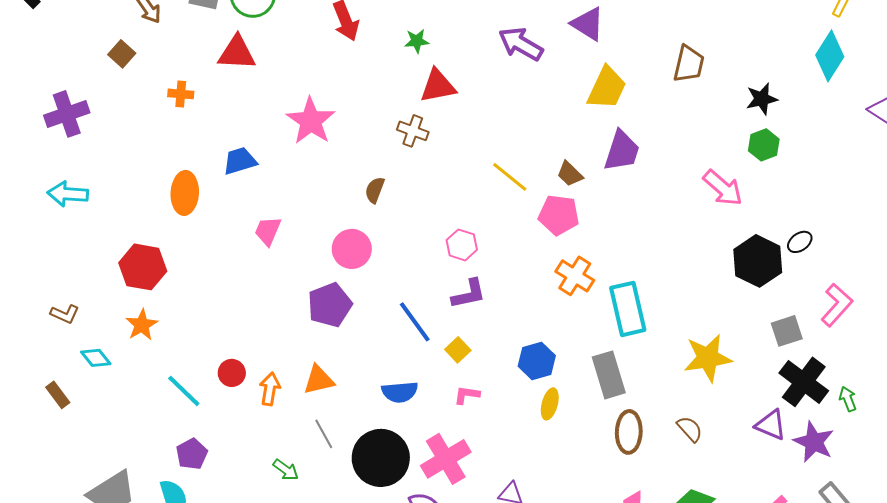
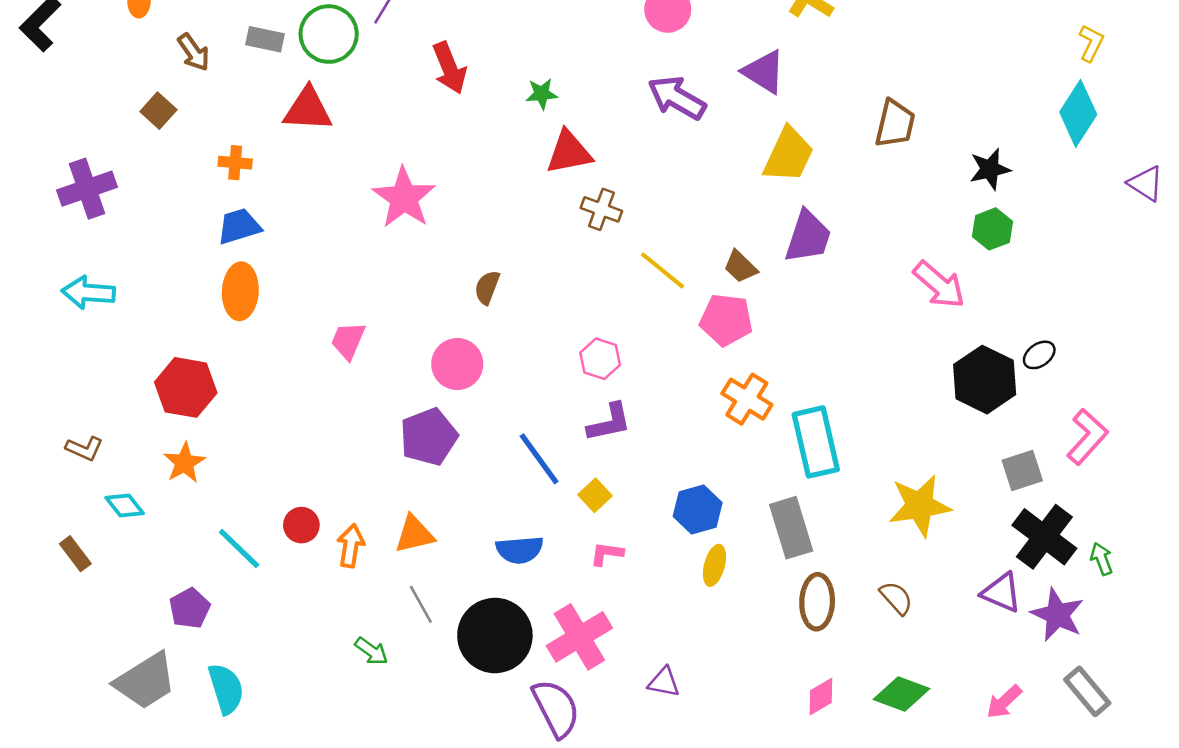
brown cross: (413, 131) -> (601, 209), moved
blue trapezoid: (240, 161) -> (239, 226), moved
purple pentagon: (192, 454) -> (190, 608), moved

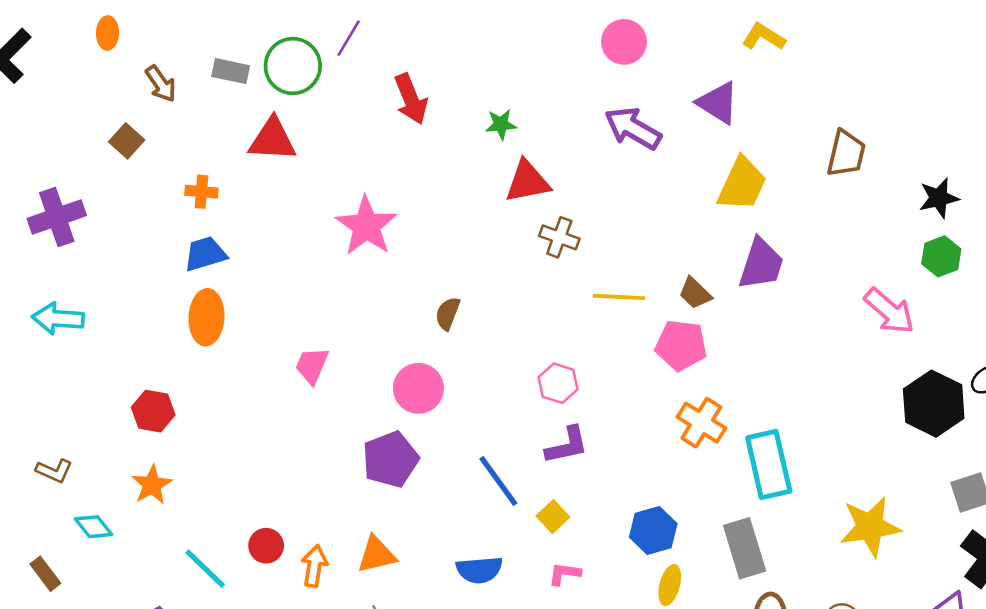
yellow line: (662, 270) -> (619, 297), turned -36
red hexagon: (186, 387) -> (153, 411), size x0.7

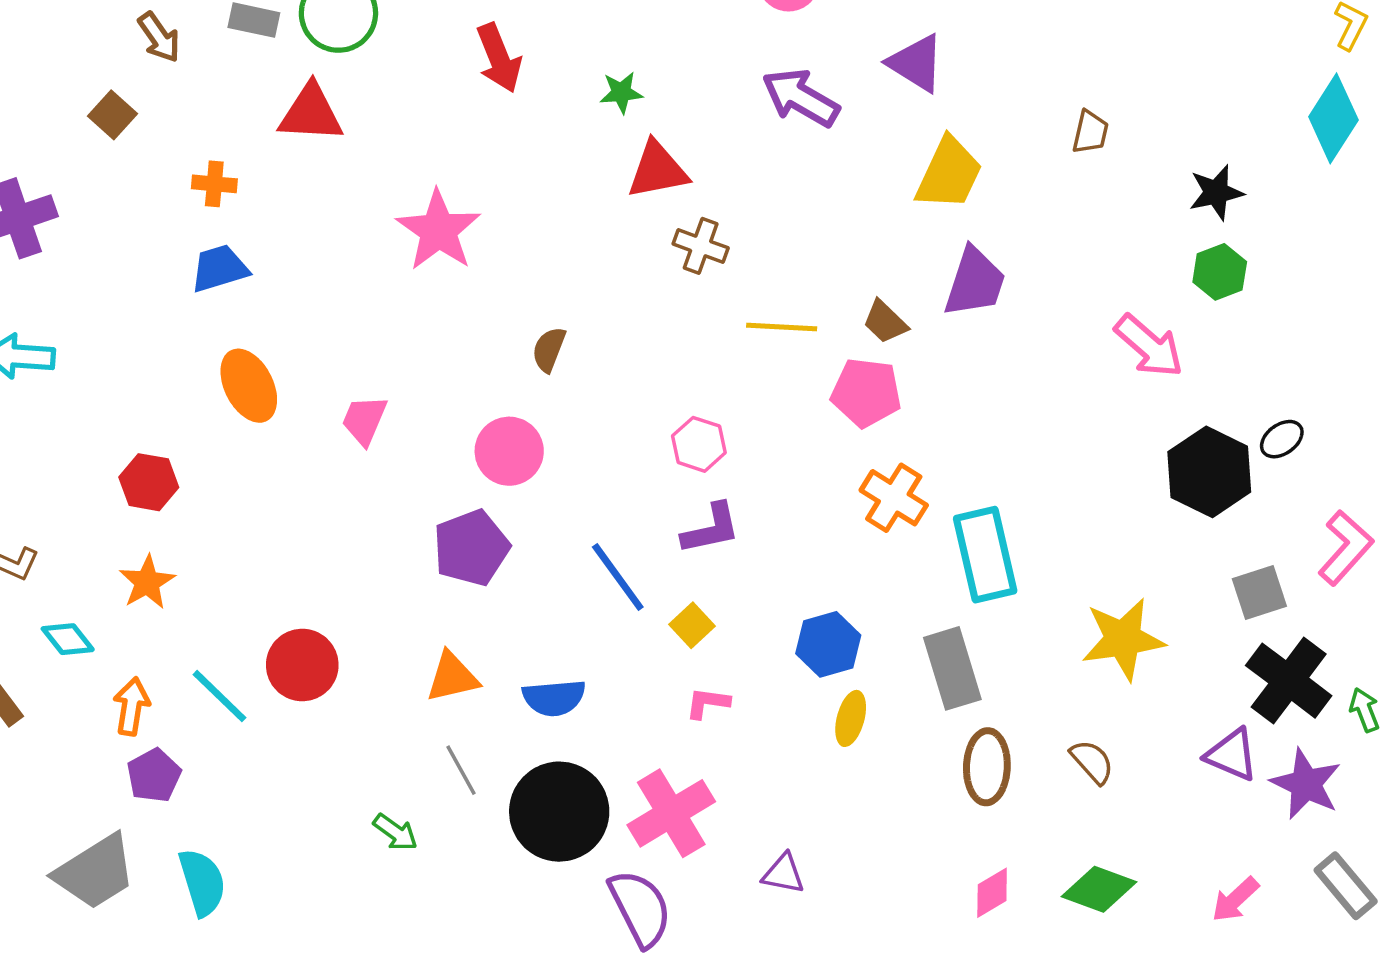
brown trapezoid: (846, 154) -> (1090, 132), size x0.7
orange ellipse: (206, 317) -> (249, 386), moved, turned -30
red circle: (266, 546) -> (302, 665), size x1.5
orange arrow: (314, 566) -> (132, 706), moved
blue semicircle: (479, 570) -> (554, 698), moved

